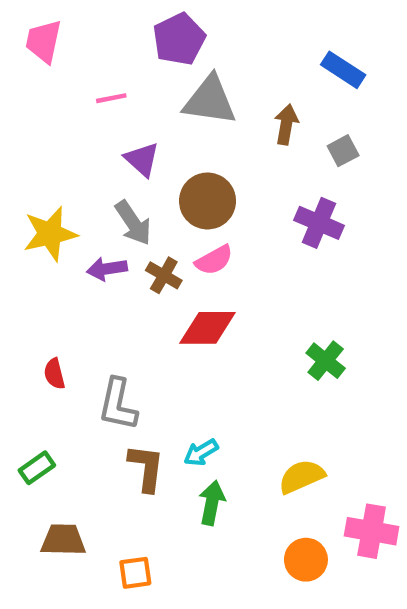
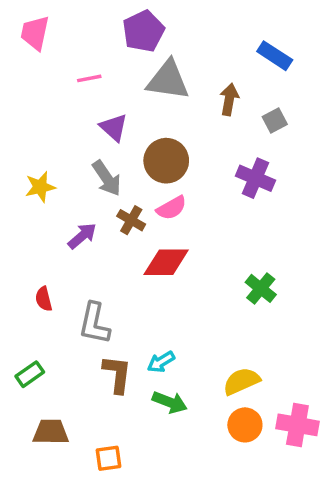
yellow star: (50, 234) -> (40, 187), size x0.7
purple arrow: (107, 269) -> (82, 236), moved, turned 148
green arrow: (212, 503) -> (170, 402), turned 100
orange circle: (306, 560) -> (245, 425), moved

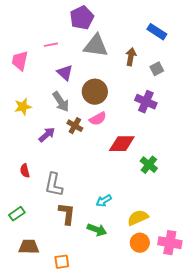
pink trapezoid: (35, 33) -> (20, 61), moved
red diamond: (166, 262) -> (122, 144), moved
cyan arrow: (161, 362) -> (104, 201), moved

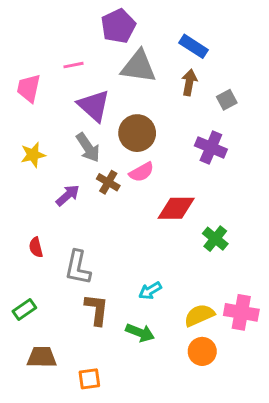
blue rectangle: (157, 32) -> (194, 46), moved
purple triangle: (65, 73) -> (94, 106), size x1.4
pink cross: (170, 243) -> (241, 312), moved

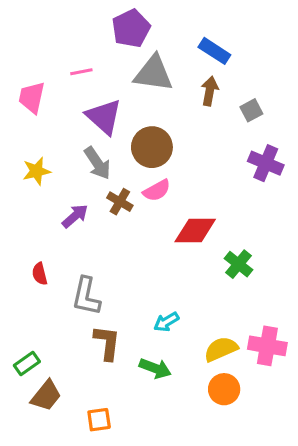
purple cross: (211, 148) -> (266, 163), moved
green rectangle: (24, 309) -> (27, 364), moved
brown trapezoid: (42, 357) -> (46, 396), turned 128

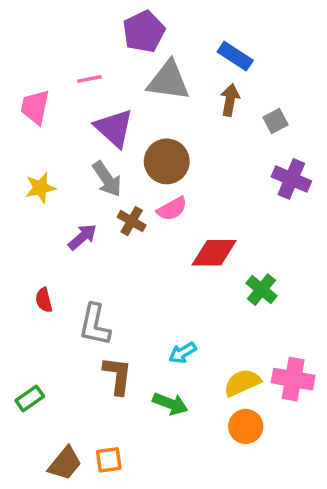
brown trapezoid: (46, 396) -> (65, 463), moved

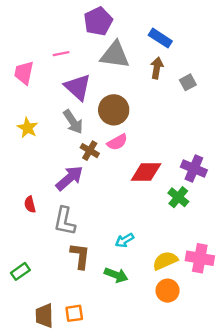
purple cross: (291, 179) -> (194, 168), moved
yellow star: (40, 188) -> (28, 128), turned -30
purple arrow: (82, 237) -> (69, 178), moved, size x1.4
brown trapezoid: (65, 463) -> (44, 316), turned 140

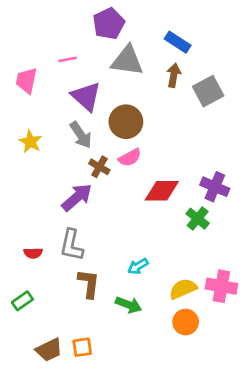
gray square: (188, 82) -> (208, 91), size x1.6
red semicircle: (30, 204) -> (33, 253), moved, turned -77
brown trapezoid: (44, 316) -> (49, 350), turned -115

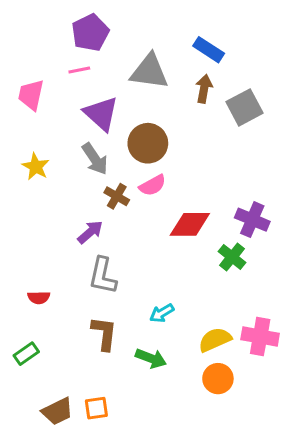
purple pentagon: (109, 24) -> (90, 33), moved
purple arrow: (77, 197) -> (90, 232), size x0.7
gray L-shape: (72, 245) -> (103, 276), moved

